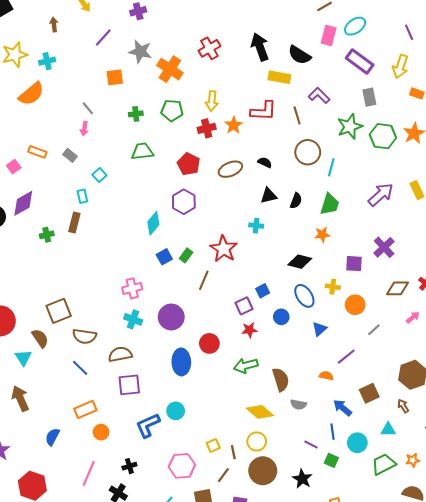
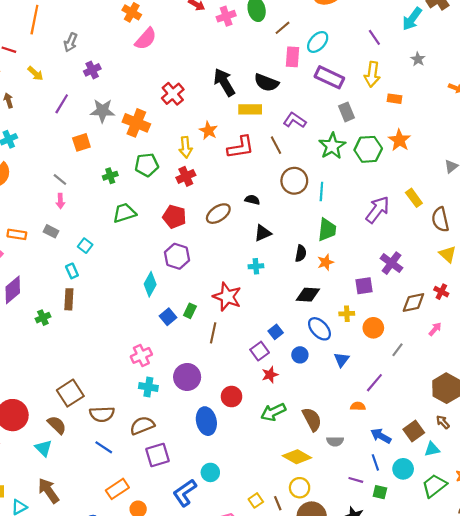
orange star: (234, 125) -> (208, 131), moved
black semicircle: (296, 201) -> (301, 253), moved
brown square: (369, 393) -> (414, 431), moved

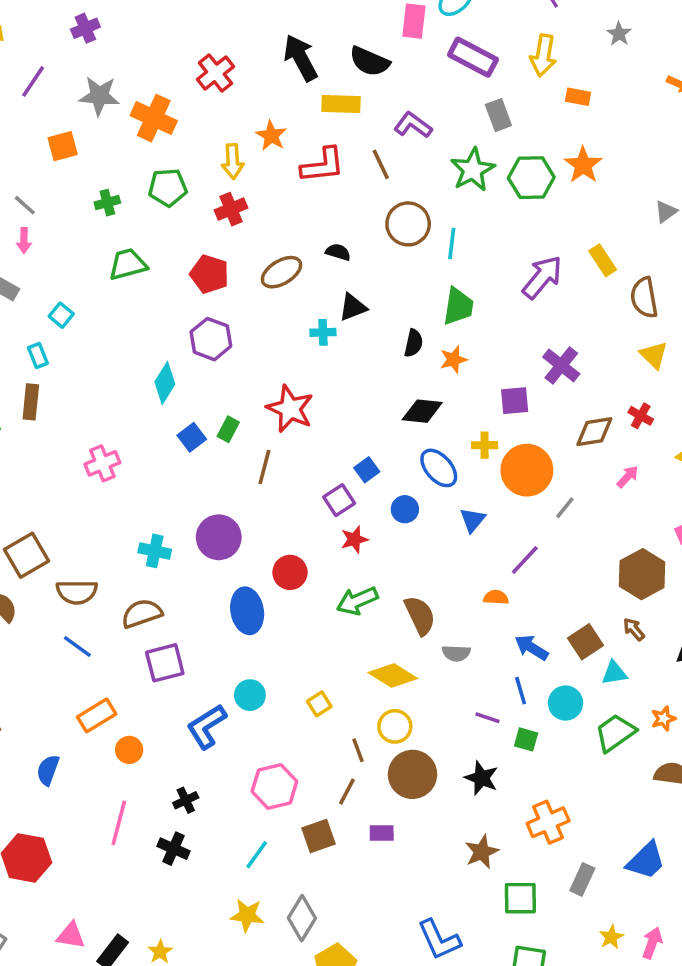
cyan cross: (256, 266) -> (323, 332), moved
orange circle: (373, 328) -> (527, 470), size x1.5
pink cross: (141, 355) -> (102, 463), moved
yellow square: (256, 500) -> (319, 704), moved

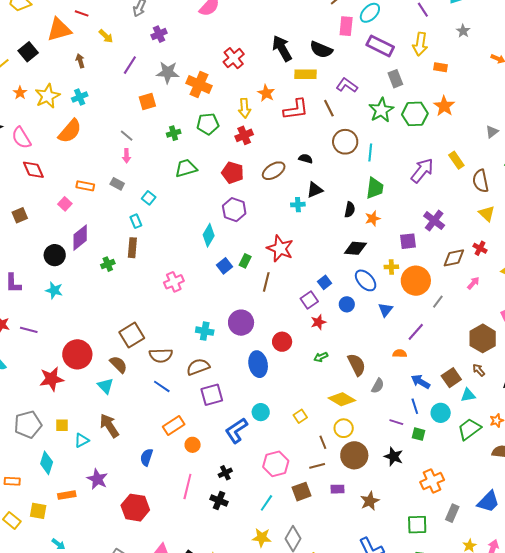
green arrow: (357, 601) -> (321, 357), size x0.6
gray semicircle: (456, 653) -> (378, 386), turned -63
brown line: (347, 792) -> (317, 466), turned 49
brown star: (482, 852) -> (370, 501), moved

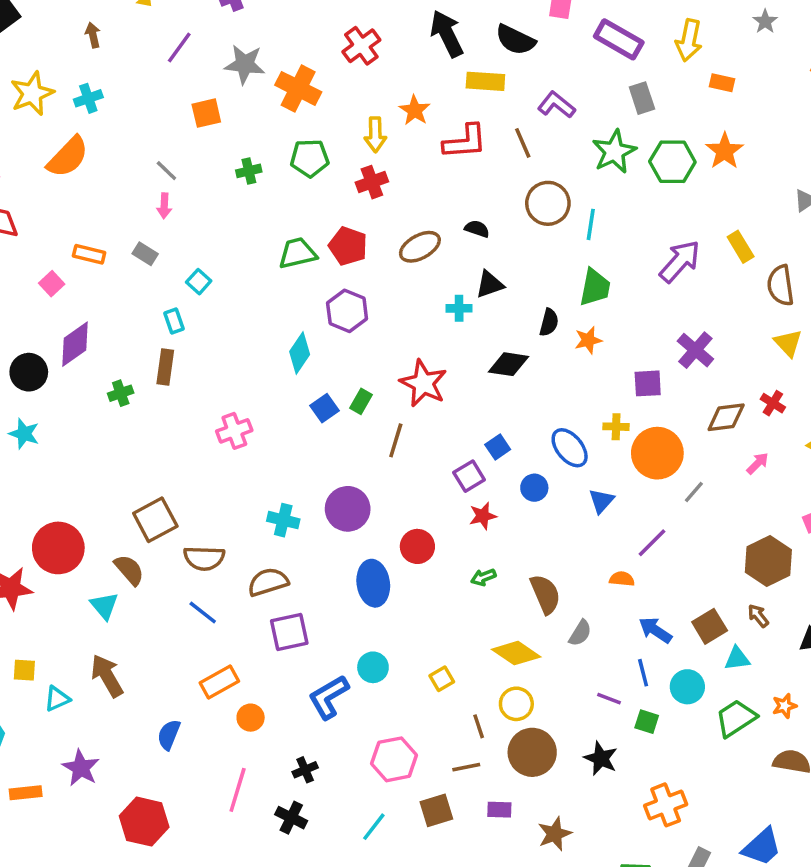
green trapezoid: (186, 168) -> (298, 253), moved
black diamond: (355, 248) -> (509, 364), moved

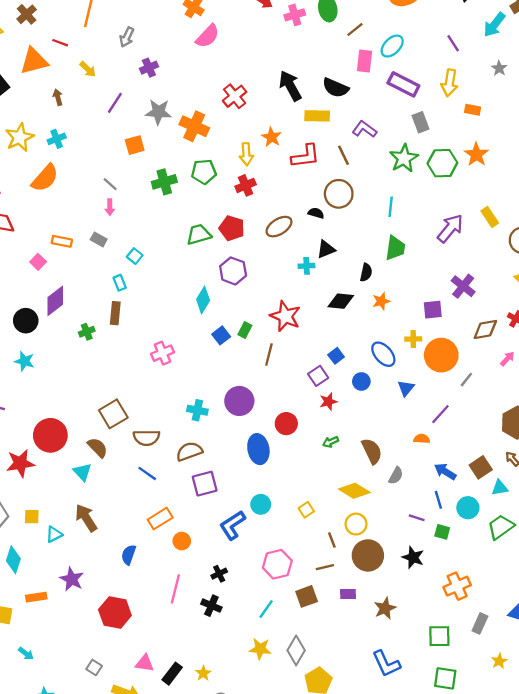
green cross: (249, 171) -> (164, 182), size x1.5
brown circle: (548, 203) -> (339, 194), moved
orange star: (588, 340) -> (381, 301), moved

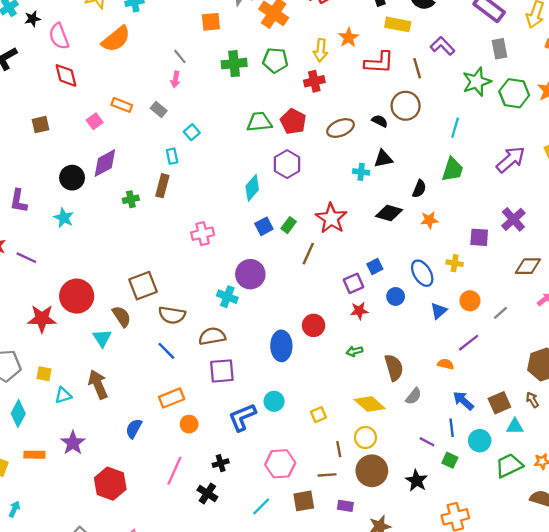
orange circle: (441, 355) -> (470, 301), moved, size x0.6
purple circle: (239, 401) -> (250, 274), moved
cyan arrow: (26, 653) -> (14, 509), turned -112

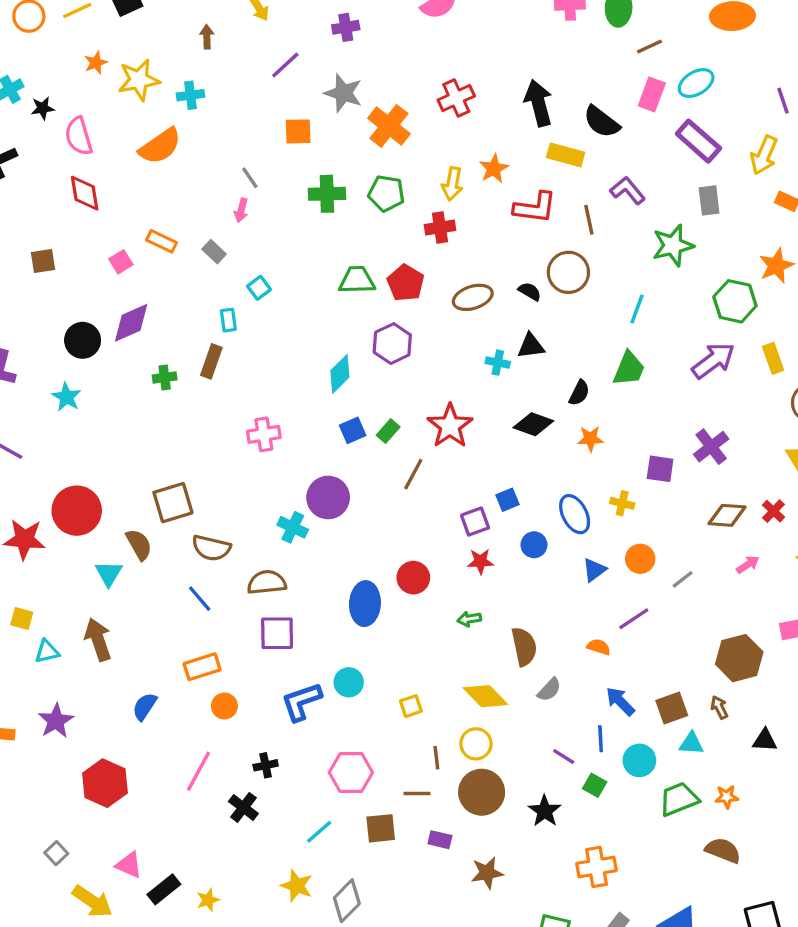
green hexagon: (514, 93) -> (735, 301), moved

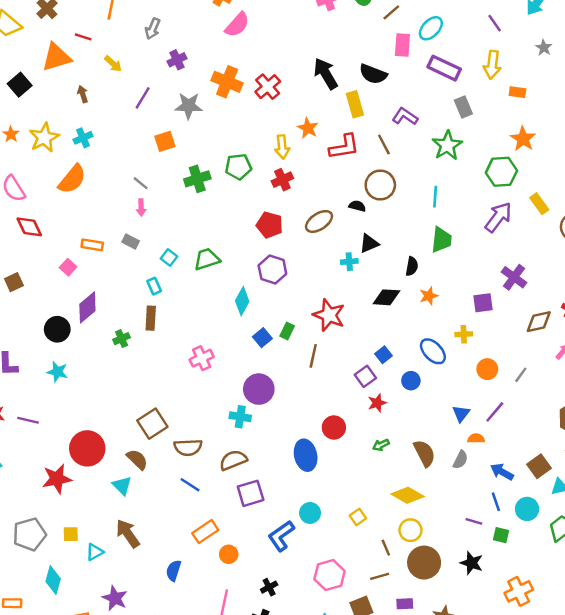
orange cross: (389, 126) -> (227, 82), moved
yellow rectangle: (566, 155) -> (355, 104), turned 75
green trapezoid: (357, 280) -> (207, 259), moved
blue triangle: (594, 570) -> (461, 414), moved
gray semicircle: (549, 690) -> (460, 460), moved

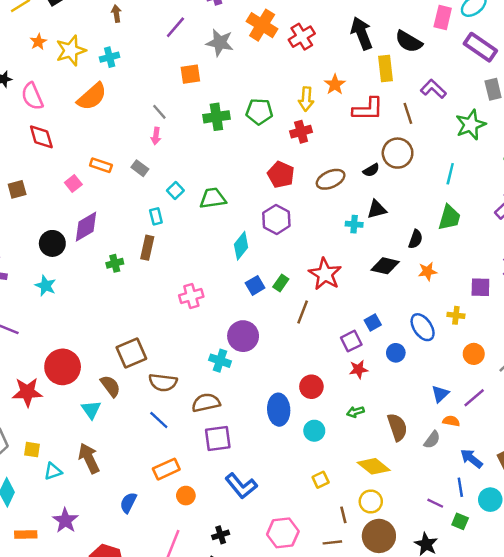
black semicircle: (357, 206) -> (371, 170), turned 126
cyan circle: (310, 513) -> (314, 431), moved
blue L-shape: (281, 536) -> (241, 486), turned -104

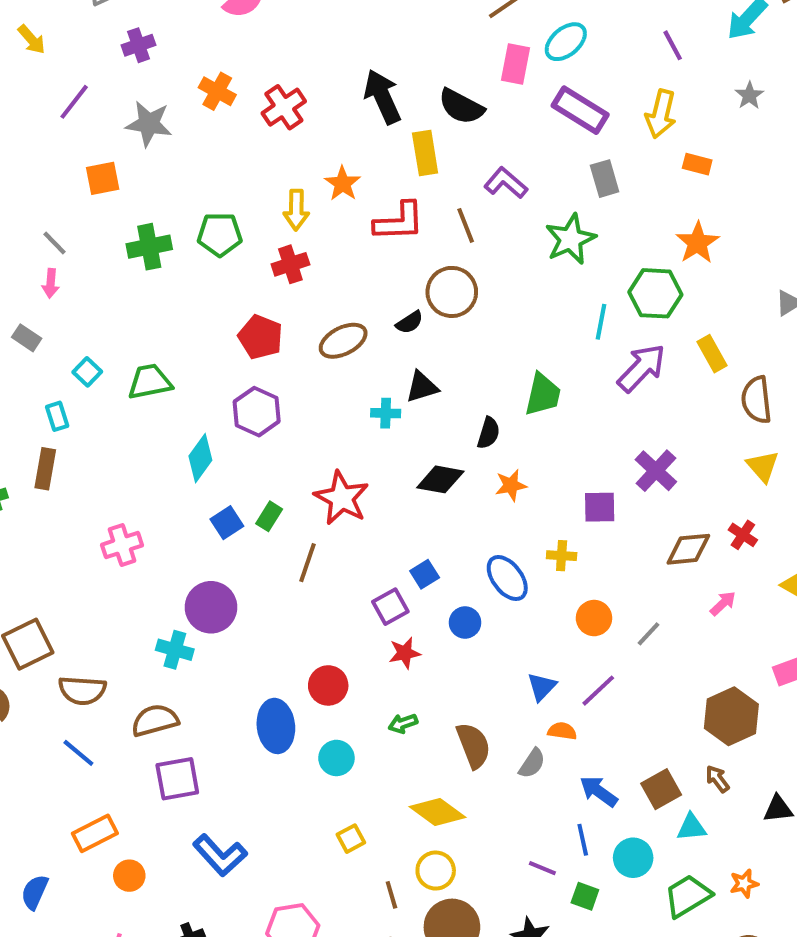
orange cross: (262, 25) -> (217, 91), size x0.7
cyan line: (450, 174) -> (601, 322), moved

